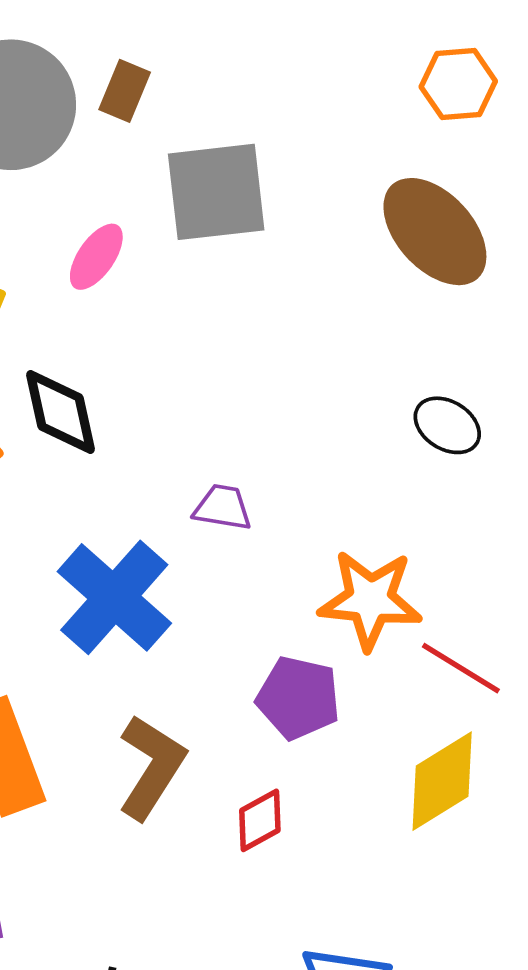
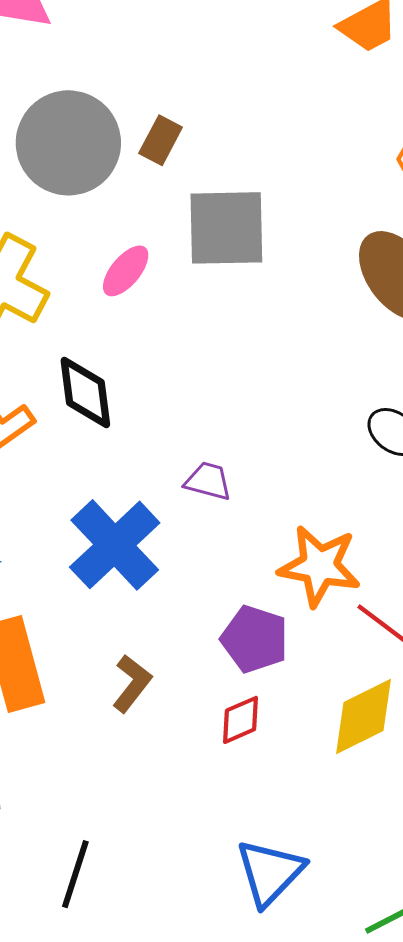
brown L-shape: (151, 767) -> (132, 683), size x0.7
red diamond: (260, 820) -> (241, 720), moved

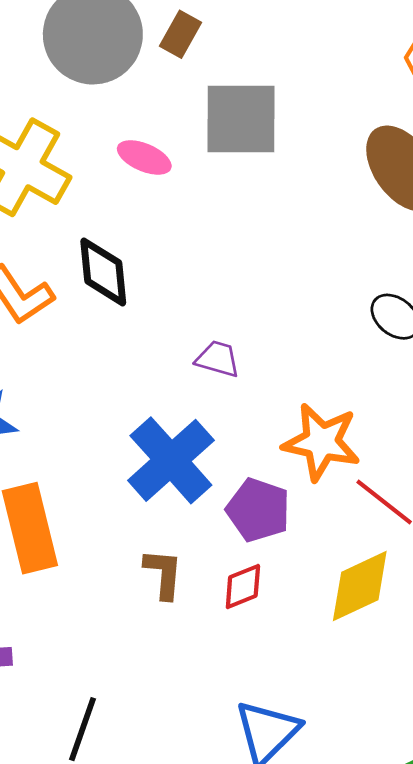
pink ellipse: (126, 271) -> (144, 157), turned 72
blue cross: (115, 545) -> (171, 460), moved
brown L-shape: (132, 683) -> (163, 574), moved, turned -34

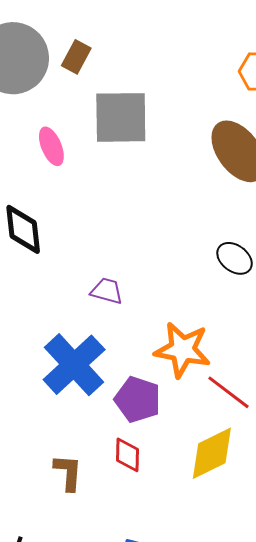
pink ellipse: (144, 157) -> (51, 146), turned 45
brown L-shape: (163, 574) -> (68, 472), moved
red diamond: (243, 586) -> (127, 455), turned -66

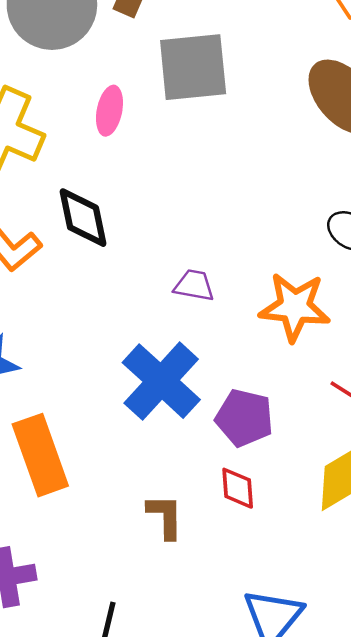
pink ellipse: (51, 146) -> (109, 111), turned 39
orange star: (183, 350) -> (295, 307), moved

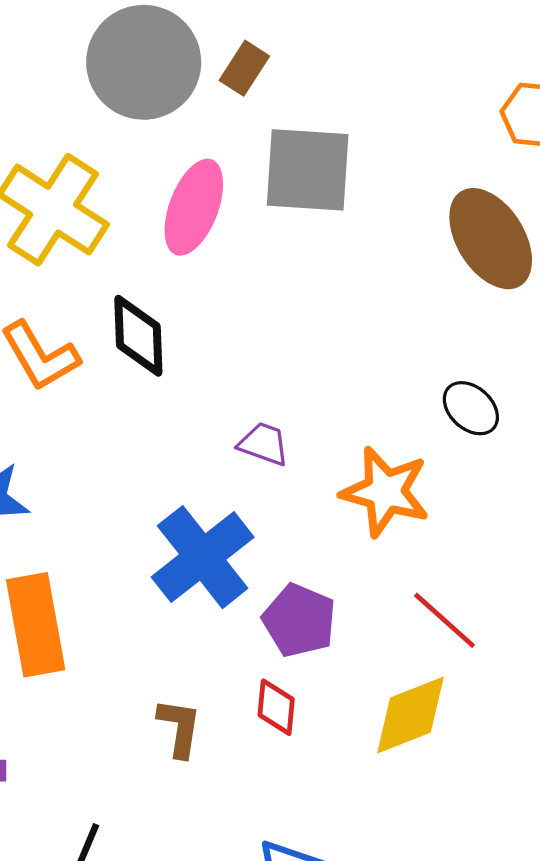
pink ellipse: (109, 111) -> (194, 207), size x1.5

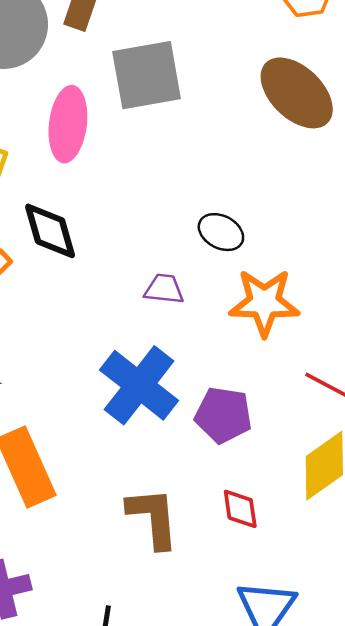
black ellipse: (471, 408) -> (221, 232), moved
red diamond: (276, 707) -> (240, 509), moved
brown L-shape: (179, 728) -> (153, 518), size x1.4

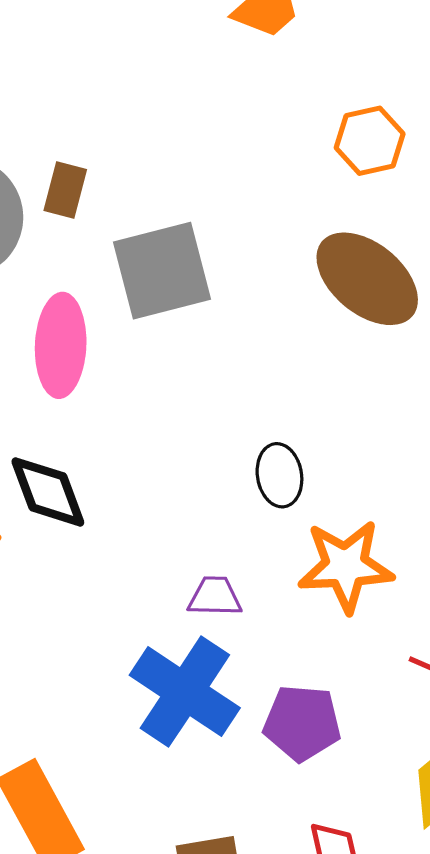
black ellipse: (221, 232) -> (279, 475), turned 57
purple trapezoid: (164, 289) -> (215, 597), moved

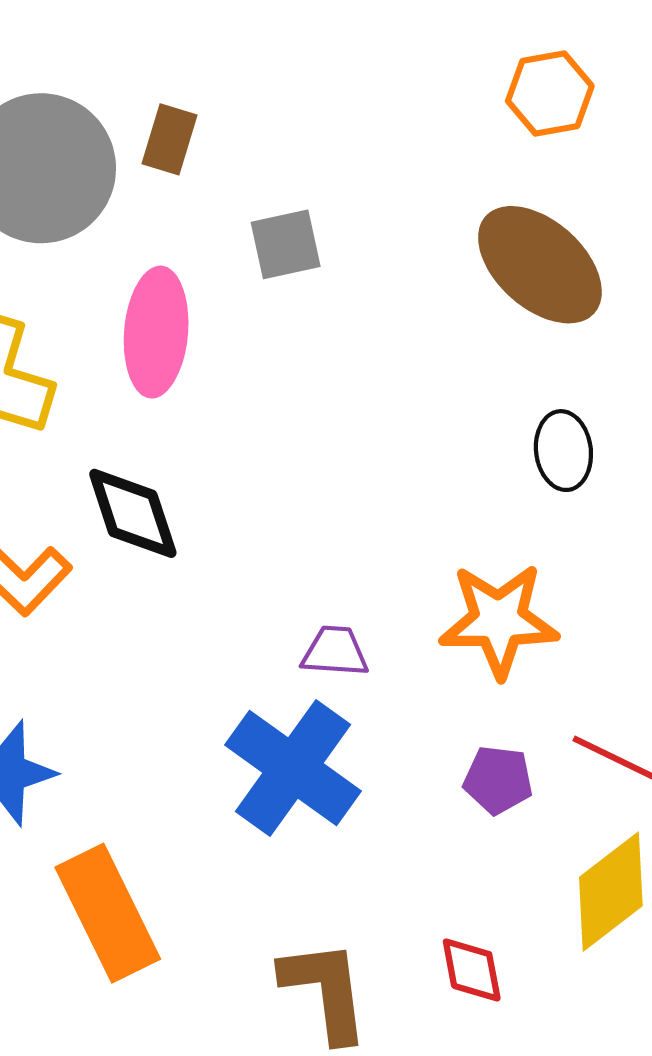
gray square: (162, 271) -> (286, 244), size x0.6
black ellipse: (279, 475) -> (563, 451), moved
purple pentagon: (302, 723) -> (498, 780), moved, size x0.7

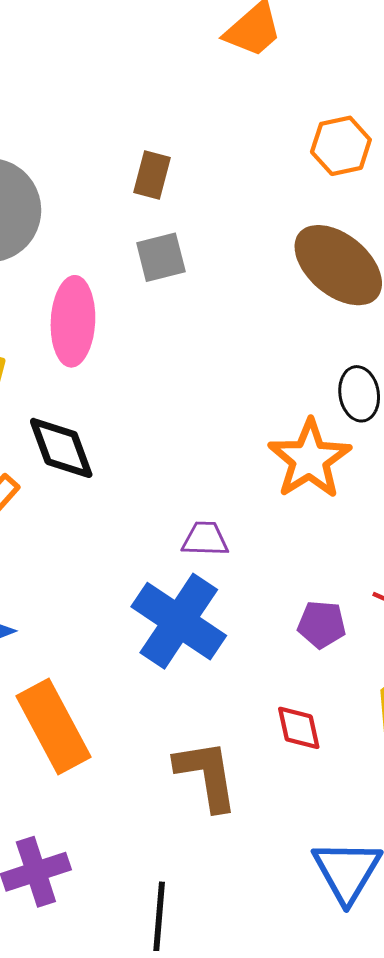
brown rectangle: (170, 139) -> (152, 175), moved
orange star: (499, 620) -> (310, 459), moved, turned -30
red diamond: (472, 970) -> (299, 728), moved

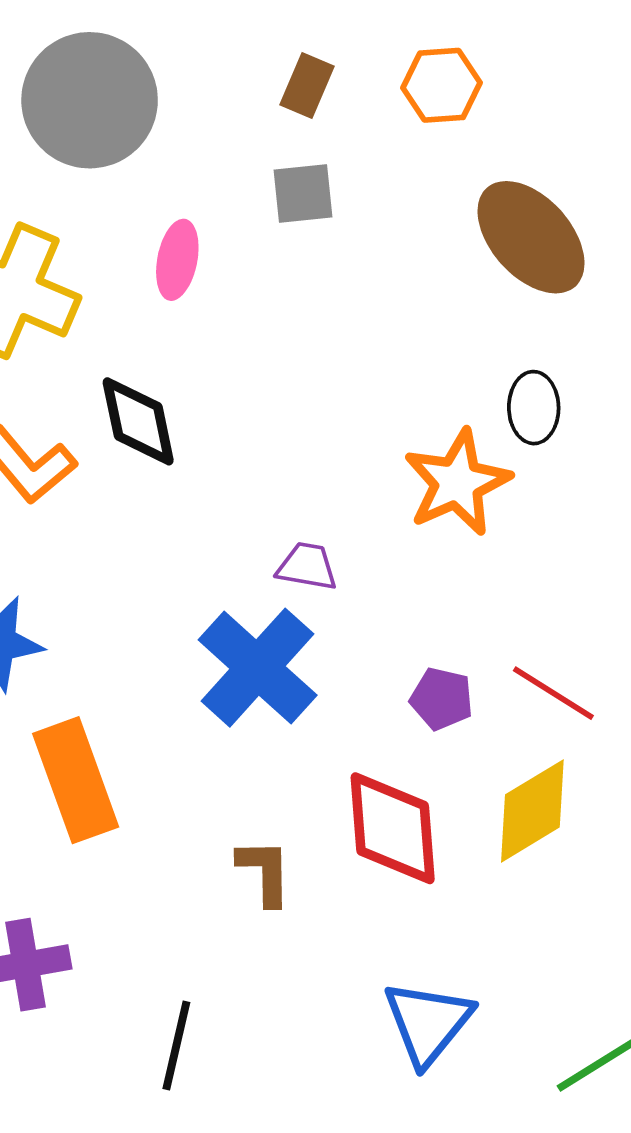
orange hexagon: (341, 146) -> (442, 85), moved
pink ellipse: (73, 321) -> (177, 260), size x0.7
red diamond: (299, 728) -> (393, 828), size x1.8
brown L-shape: (207, 775) -> (265, 872), size x0.7

